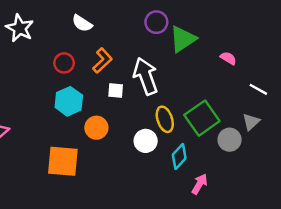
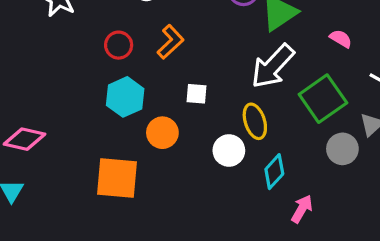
white arrow: (146, 76) -> (273, 66), moved, turned -117
white square: (116, 91) -> (196, 94), moved
green square: (202, 118) -> (323, 99), moved

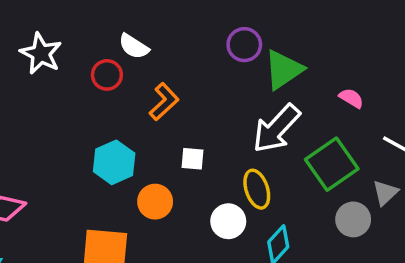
red circle: (119, 45) -> (107, 75), moved

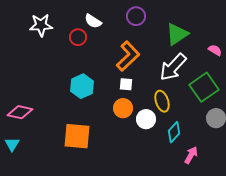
purple circle: (244, 45) -> (136, 16), moved
white star: (41, 54) -> (41, 25), turned -30
orange L-shape: (164, 102) -> (128, 56), moved, size x1.4
orange circle: (155, 202) -> (123, 108), moved

